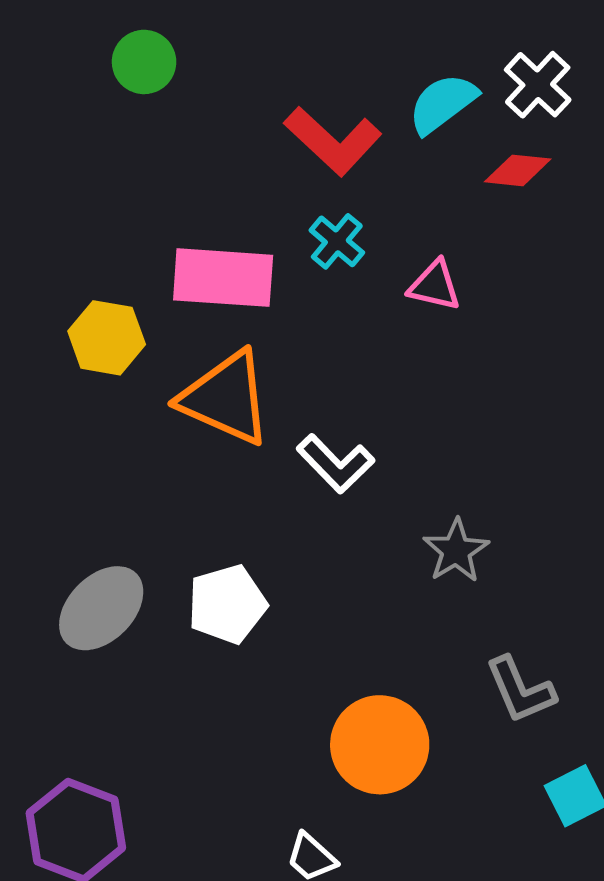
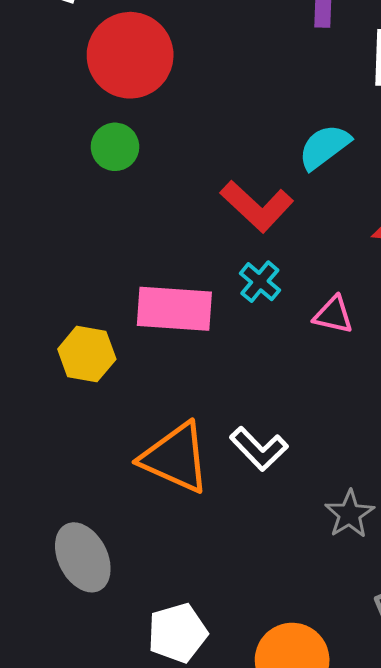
cyan semicircle: (443, 103) -> (324, 147), moved
orange triangle: (226, 398) -> (175, 458), moved
white pentagon: (227, 604) -> (177, 633), moved
gray ellipse: (101, 608) -> (83, 557), turned -72

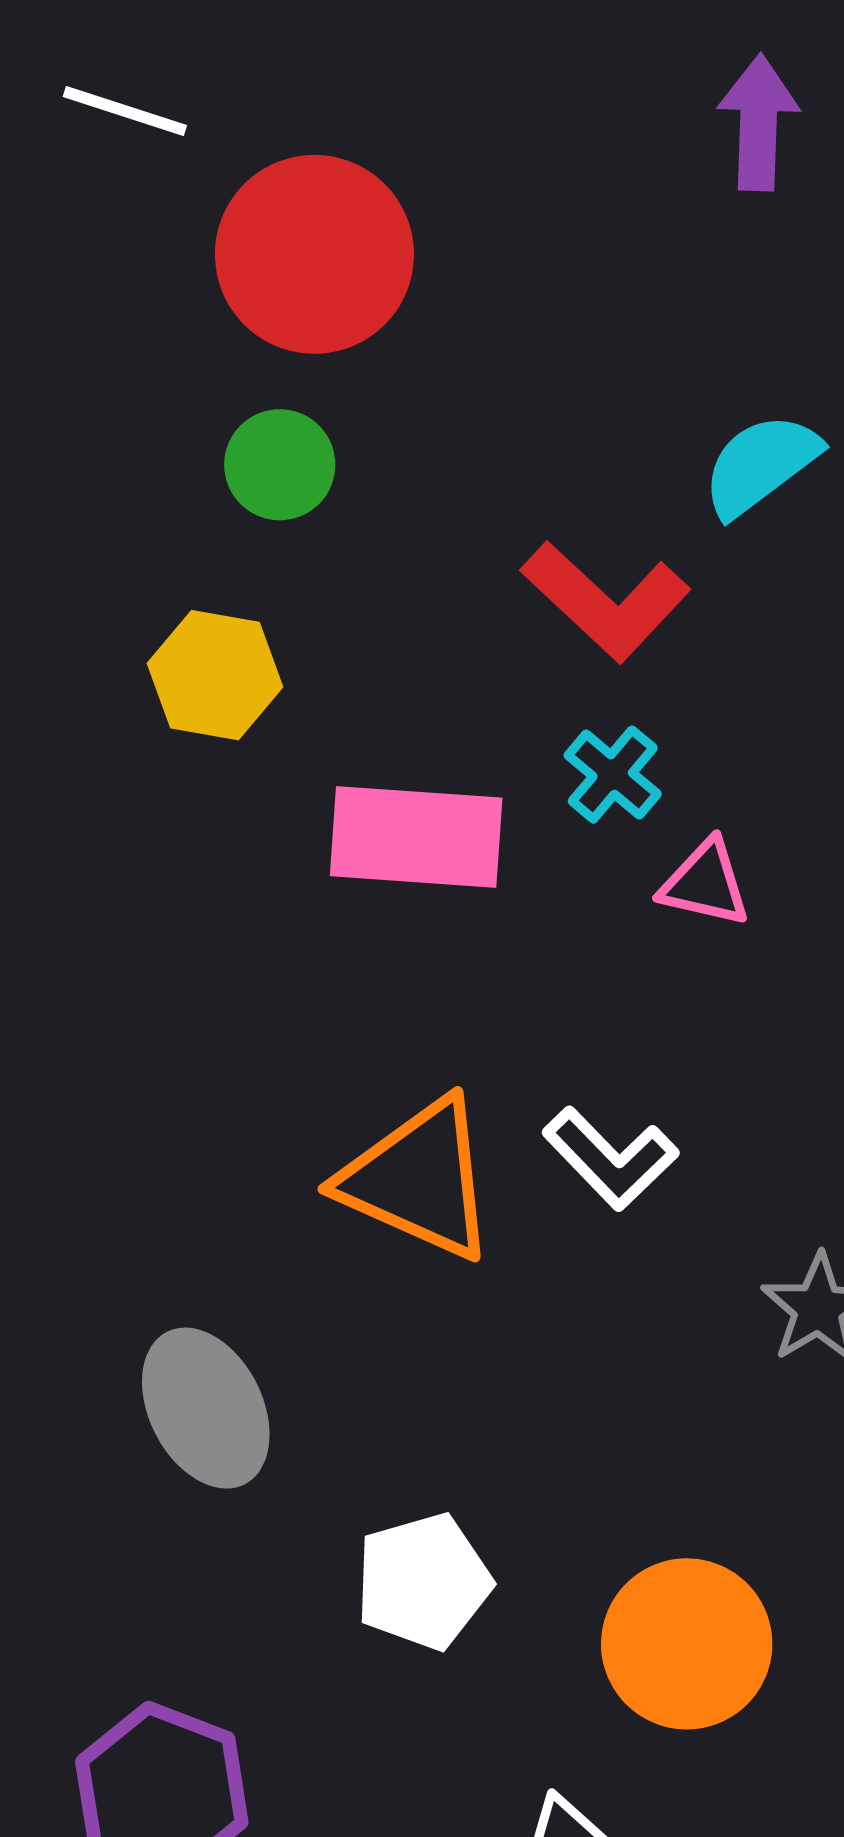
pink triangle: (333, 315) -> (705, 883), moved
yellow hexagon: (87, 354) -> (215, 675), moved

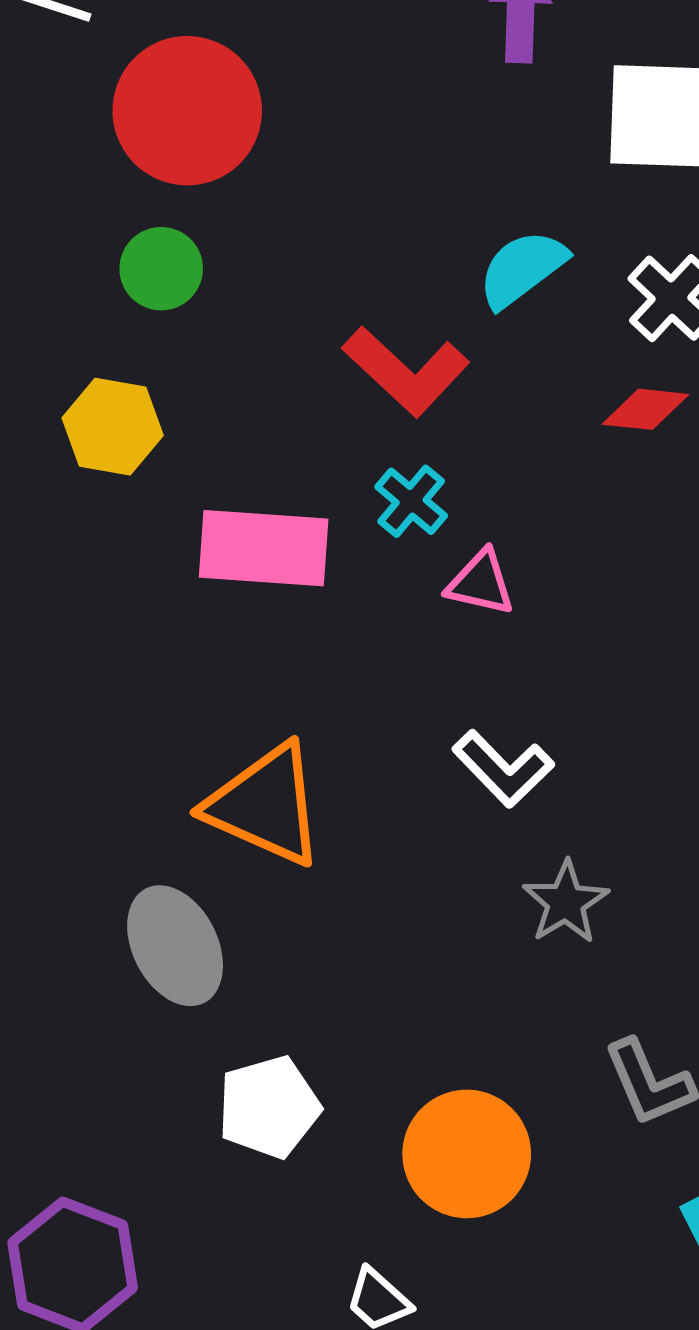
white L-shape: (610, 1158) -> (503, 769), moved
gray ellipse: (206, 1408) -> (175, 946), moved

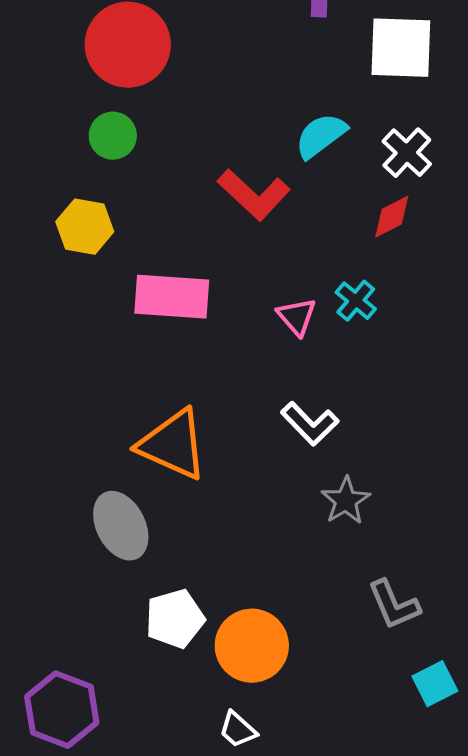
red diamond: (645, 409) -> (392, 217), turned -33
cyan cross: (411, 501) -> (356, 301), moved
pink triangle: (481, 583) -> (297, 317), turned 36
orange circle: (467, 1154) -> (252, 646), moved

